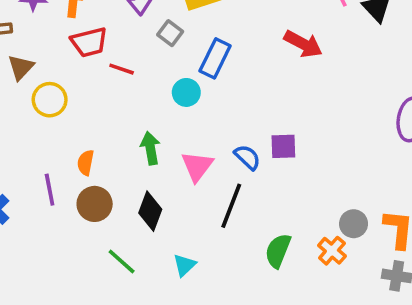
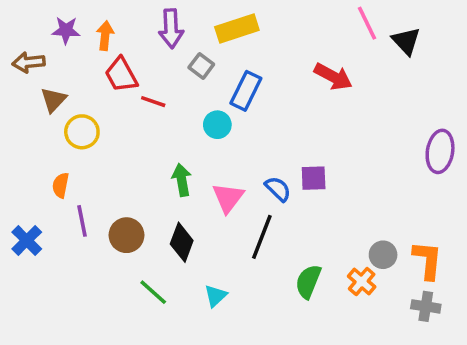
red trapezoid: (89, 42) -> (121, 75), turned 75
orange semicircle: (86, 163) -> (61, 185), moved

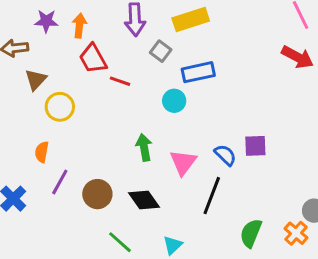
red arrow: (333, 77) -> (298, 57), moved
blue rectangle: (246, 91) -> (198, 72), turned 52
purple line: (82, 221) -> (60, 182), turned 40
black diamond: (182, 242) -> (144, 200), turned -56

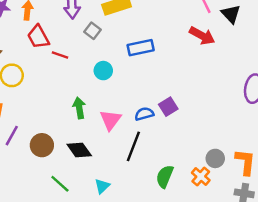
blue rectangle: (198, 72) -> (141, 48), moved
purple square: (255, 146) -> (168, 107), turned -30
blue semicircle: (225, 155) -> (144, 114), turned -60

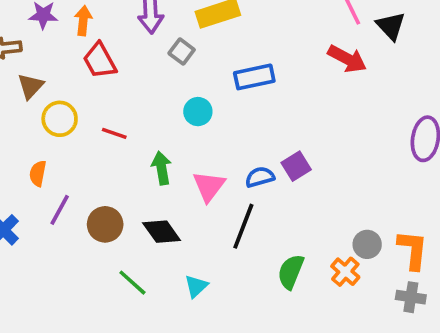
red line: (60, 55) -> (114, 133), moved

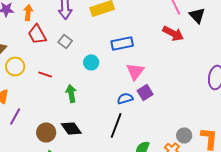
gray square: (182, 51) -> (65, 41), moved
pink triangle: (209, 186) -> (135, 71), moved
brown circle: (105, 224) -> (46, 132), moved

